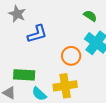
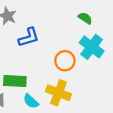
yellow cross: (65, 86) -> (59, 93), turned 30

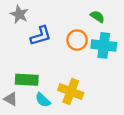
cyan cross: (92, 47) -> (104, 45), turned -30
orange circle: (65, 61) -> (77, 40), moved

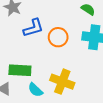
orange circle: (77, 40) -> (58, 37), moved

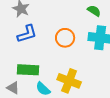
blue L-shape: (33, 28) -> (27, 34), moved

